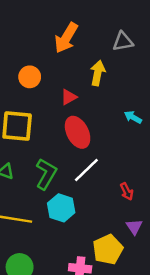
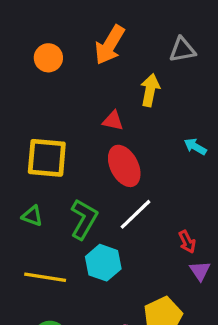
orange circle: (30, 77) -> (48, 58), moved
red triangle: (69, 97) -> (113, 121), turned 42
purple triangle: (134, 227) -> (200, 271), moved

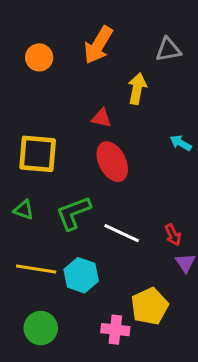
white line: (136, 214) -> (122, 233), moved, turned 69
green L-shape: (84, 219) -> (73, 213), turned -141
cyan hexagon: (103, 263) -> (81, 275), moved

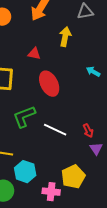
red triangle: (101, 118) -> (34, 54), moved
cyan hexagon: (81, 275) -> (25, 172), moved

